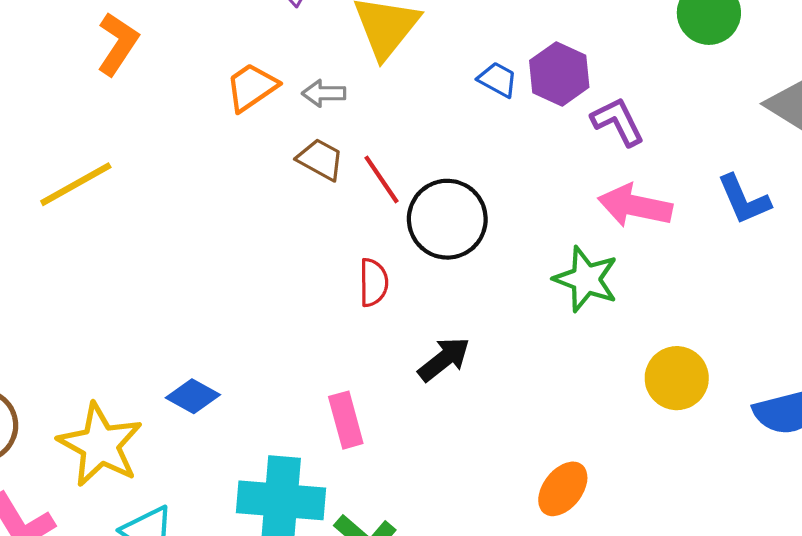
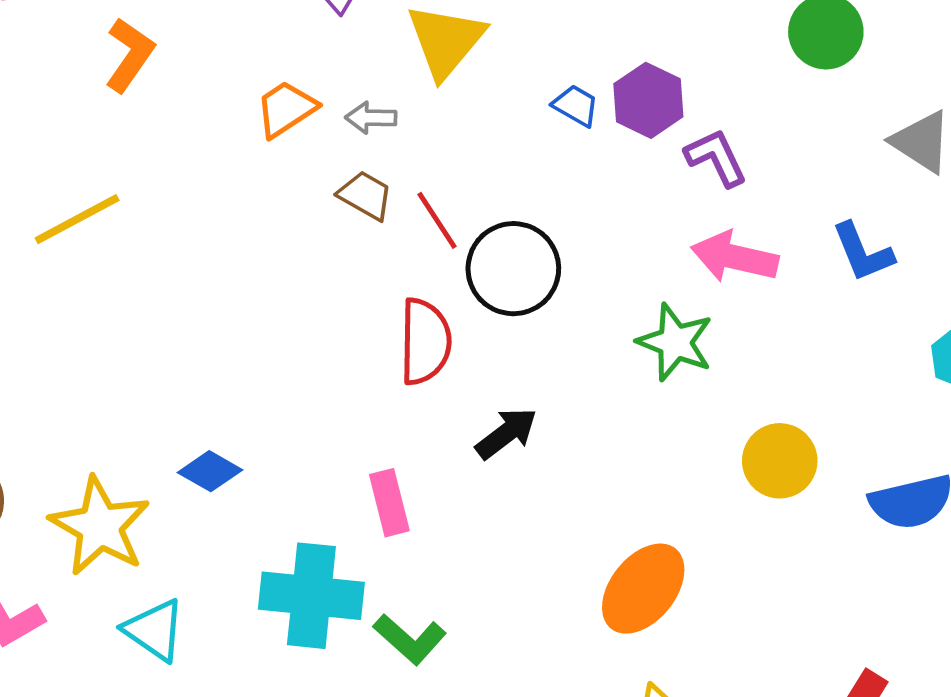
red semicircle: (373, 283) -> (425, 341), size x1.5
orange ellipse: (563, 489) -> (643, 589), size x1.4

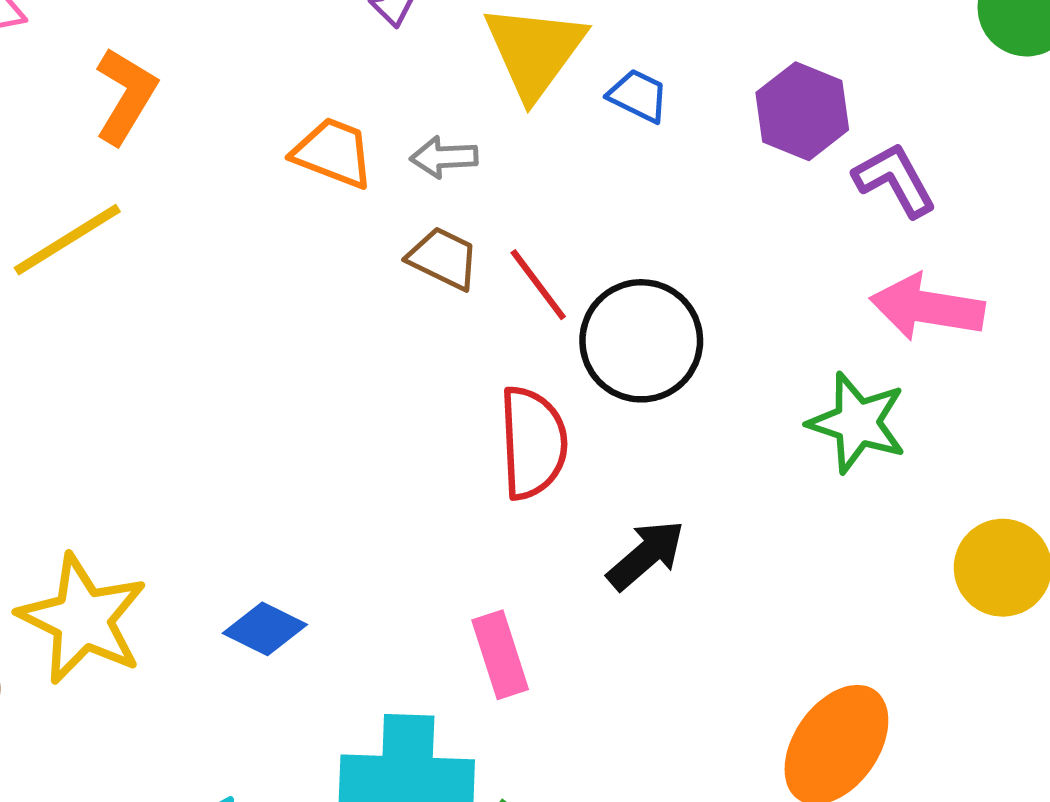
blue trapezoid: (576, 106) -> (638, 96), moved
orange trapezoid: (286, 109) -> (333, 153), turned 58
yellow line: (77, 219) -> (67, 240), moved
yellow star: (100, 526) -> (83, 619), moved

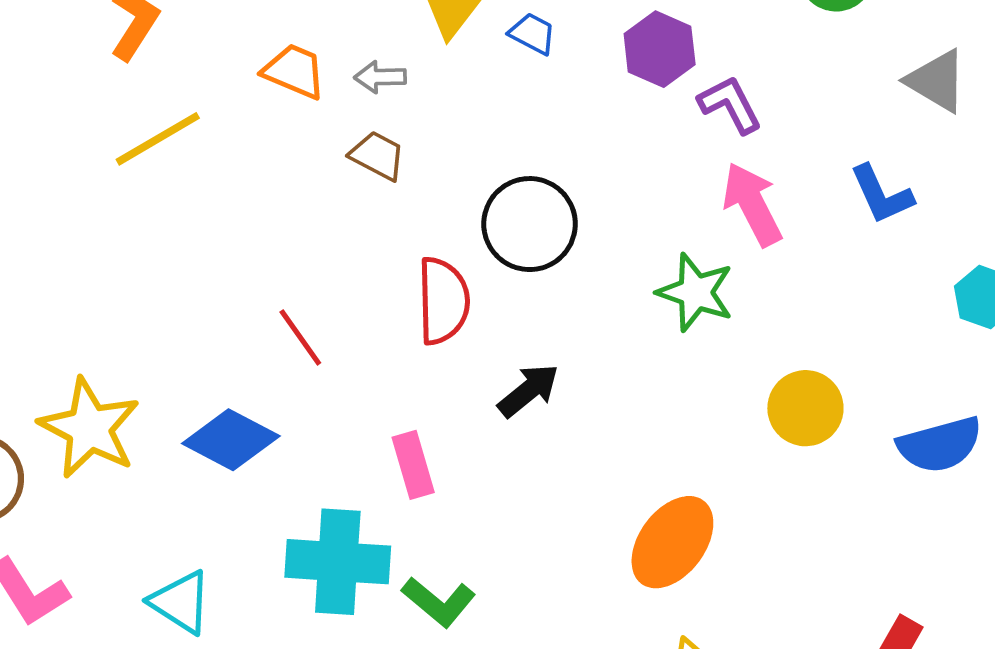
yellow line: (67, 240) -> (158, 139), moved
red line: (538, 285) -> (300, 337), moved
pink arrow: (927, 307) -> (752, 204), turned 52
blue diamond: (265, 629) -> (231, 440), size x1.5

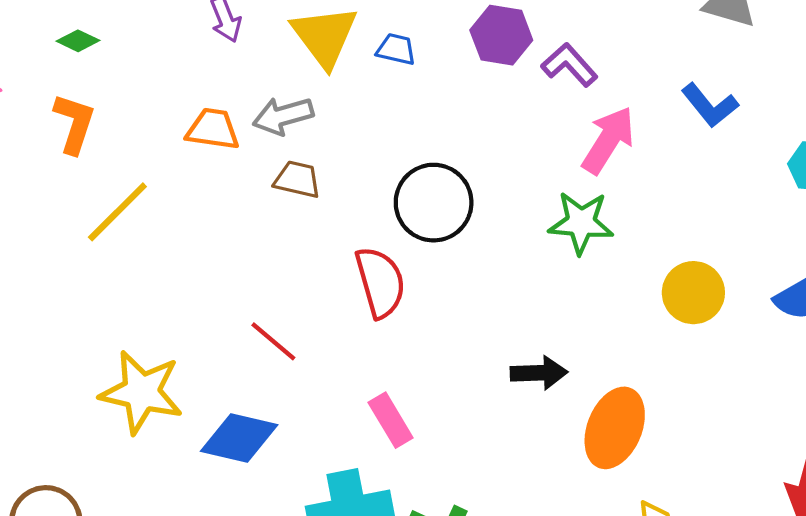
gray arrow: (380, 77) -> (283, 116), size x1.4
pink arrow: (752, 204) -> (608, 140), turned 74
black arrow: (529, 390) -> (539, 373), moved, turned 52
yellow star: (89, 428) -> (141, 392), moved

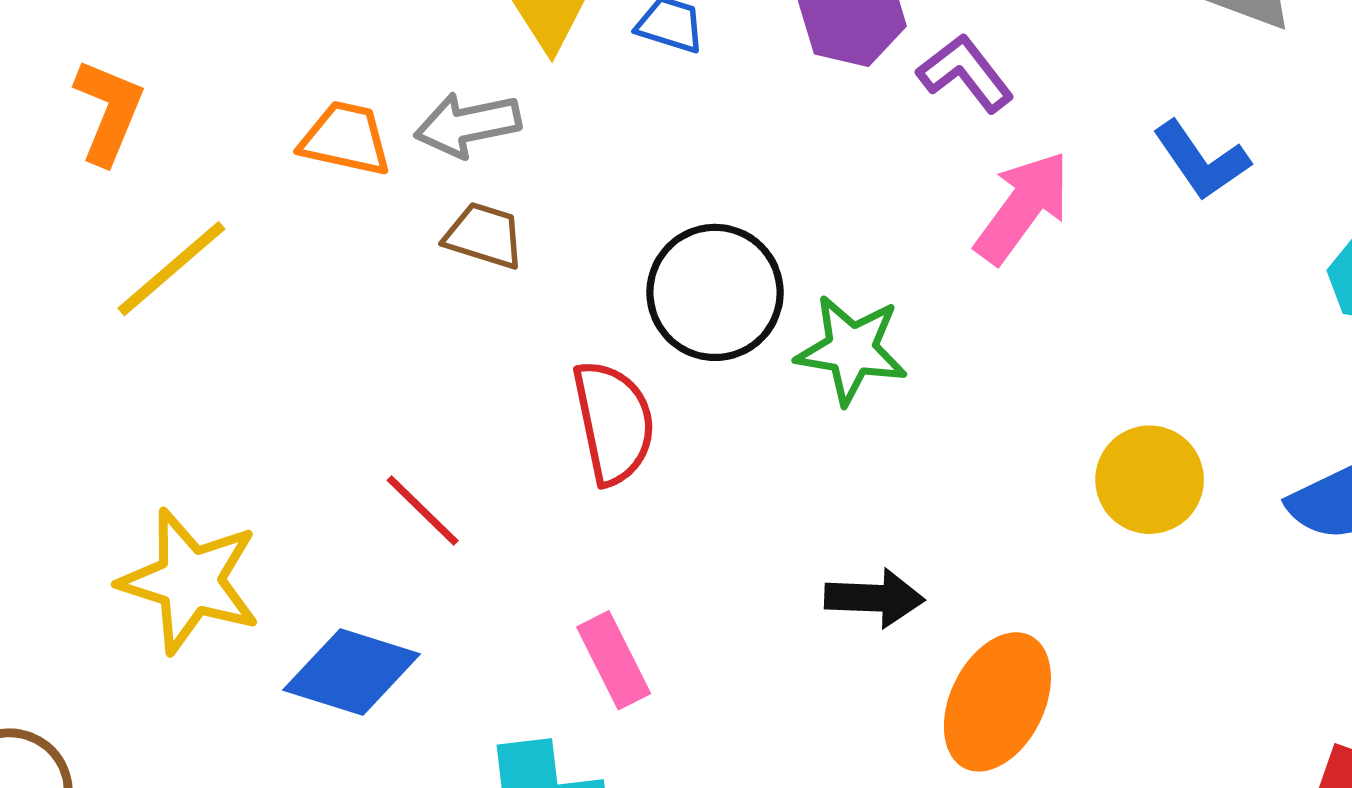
green star: (581, 223) -> (851, 350), moved

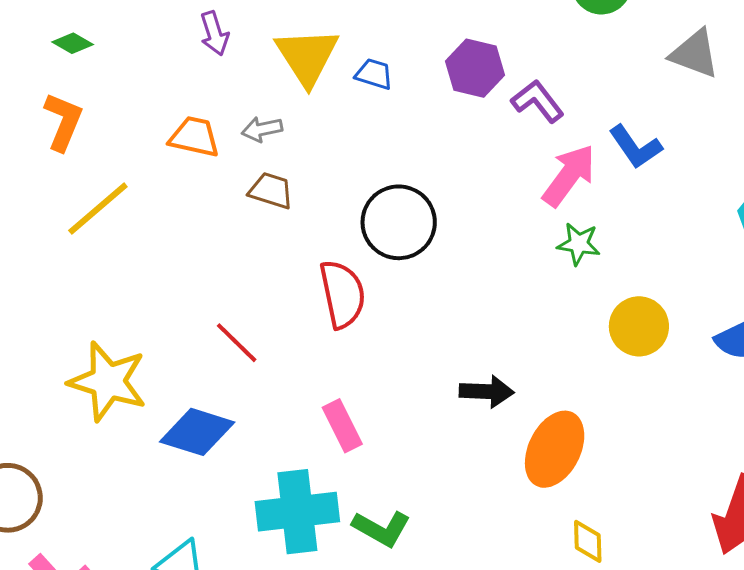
gray arrow: (468, 125) -> (262, 129), size x0.7
blue L-shape: (1201, 160) -> (635, 147), moved
green star: (851, 350) -> (579, 244), moved, size x0.7

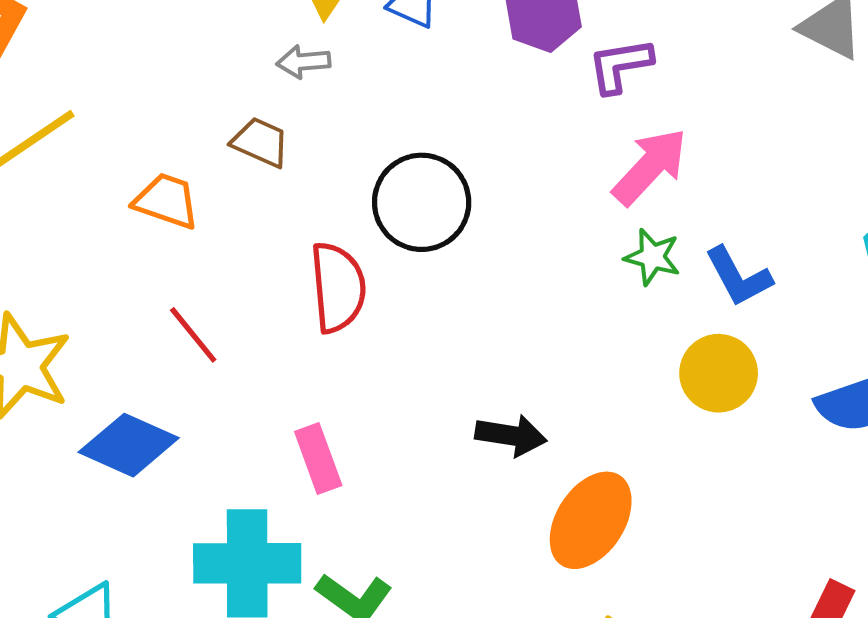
purple L-shape: (538, 101) -> (620, 65), turned -68
gray arrow: (262, 129) -> (303, 62), moved
orange trapezoid: (194, 137) -> (166, 201), moved
blue L-shape: (635, 147) -> (738, 277), moved

